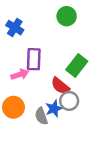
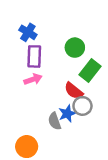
green circle: (67, 16) -> (75, 48), moved
purple rectangle: (34, 59) -> (34, 56), moved
orange circle: (13, 107) -> (27, 147), moved

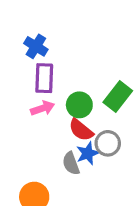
green circle: (75, 48) -> (79, 105), moved
red semicircle: (74, 91) -> (81, 130), moved

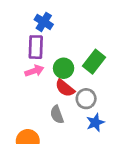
blue cross: (36, 46) -> (44, 22), moved
blue star: (88, 153) -> (95, 123), moved

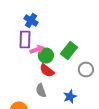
pink arrow: (34, 71) -> (37, 49), moved
gray circle: (86, 99) -> (86, 69), moved

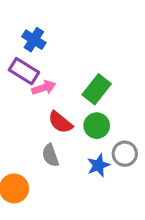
purple rectangle: (25, 39) -> (24, 71), turned -60
green circle: (46, 55) -> (97, 126), moved
gray circle: (86, 69) -> (125, 154), moved

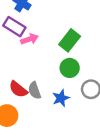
red semicircle: (60, 122) -> (18, 89), moved
blue star: (98, 165) -> (61, 98), moved

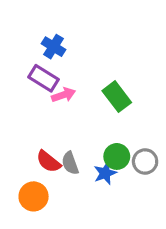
green rectangle: (70, 40) -> (117, 97), turned -75
green circle: (70, 68) -> (117, 156), moved

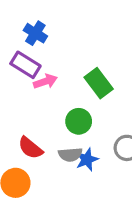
green circle: (117, 156) -> (79, 121), moved
gray semicircle: (70, 163) -> (70, 155), moved, turned -75

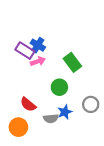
blue cross: (35, 33) -> (38, 45), moved
gray semicircle: (70, 155) -> (51, 118), moved

